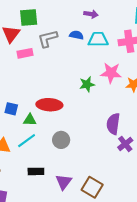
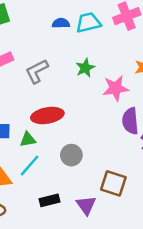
gray L-shape: (48, 39) -> (37, 71), moved
pink star: (111, 73) -> (115, 88), moved
green star: (87, 84) -> (85, 68), moved
brown square: (92, 187) -> (113, 183), moved

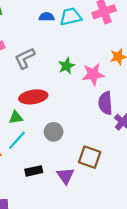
green star: (85, 68) -> (67, 66), moved

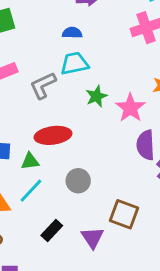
cyan trapezoid: (71, 17) -> (74, 63), moved
pink star: (93, 74) -> (130, 108), turned -30
black rectangle: (34, 171) -> (52, 231), turned -35

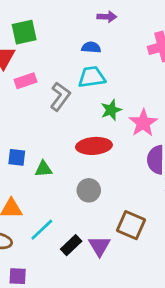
gray L-shape: (43, 85) -> (60, 96), turned 148
red ellipse: (53, 135) -> (94, 146), moved
cyan line: (31, 191) -> (42, 230), moved
black rectangle: (52, 231) -> (71, 245), moved

